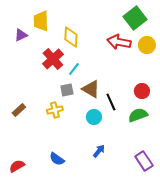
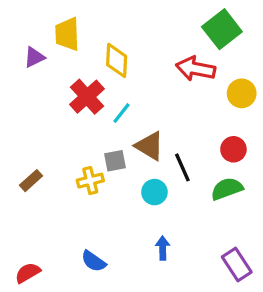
yellow circle: (147, 45) -> (242, 93), moved
gray square: (67, 90) -> (115, 161), moved
blue arrow: (99, 151) -> (163, 248), turned -40

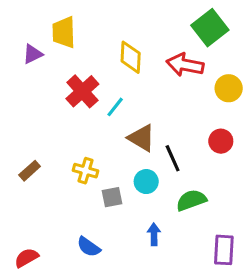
yellow diamond: (117, 60) -> (131, 57), moved
gray square: (115, 161) -> (112, 197), moved
yellow cross: (90, 181) -> (86, 171), turned 30
green semicircle: (227, 189) -> (191, 200), moved
purple rectangle: (237, 264) -> (224, 250), turned 36

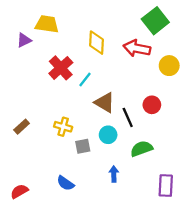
yellow trapezoid: (64, 32) -> (47, 24), turned 100
red circle: (221, 141) -> (152, 105), moved

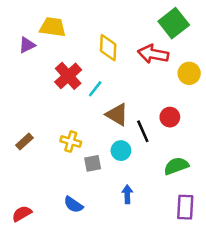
green semicircle: (142, 149) -> (176, 166), moved

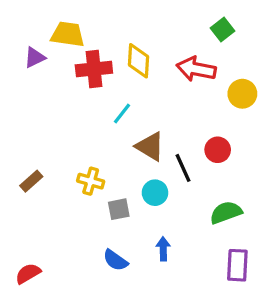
green square: (174, 23) -> (223, 29), size x0.6
red cross: (68, 76) -> (94, 69), moved, turned 36
blue semicircle: (73, 205) -> (115, 260), moved

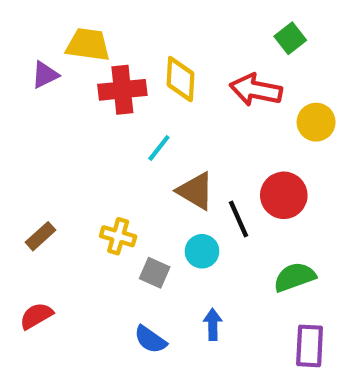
red circle: (218, 150) -> (284, 195), size x1.4
gray square: (119, 209) -> (155, 273), turned 35
red semicircle: (28, 273) -> (36, 316), moved

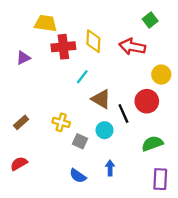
purple triangle: (45, 75) -> (23, 58), moved
yellow circle: (316, 122) -> (161, 75), moved

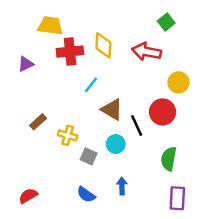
brown rectangle: (21, 122) -> (38, 122), moved
green semicircle: (152, 144) -> (169, 159), turned -60
red semicircle: (19, 164) -> (28, 196), moved

